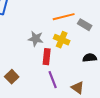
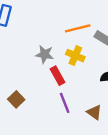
red rectangle: (47, 57) -> (58, 76), turned -35

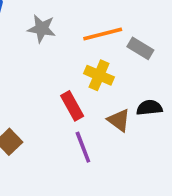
gray star: (45, 54) -> (42, 29), moved
brown triangle: (94, 112) -> (119, 120), moved

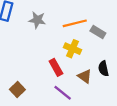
black semicircle: (149, 108) -> (103, 69), turned -96
purple line: (83, 147) -> (63, 93), turned -30

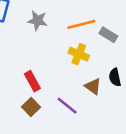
red rectangle: (56, 67) -> (32, 81), moved
brown square: (17, 89) -> (31, 107), moved

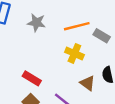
red rectangle: (32, 81) -> (32, 78), turned -30

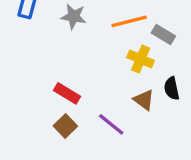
yellow cross: (74, 53) -> (141, 59), moved

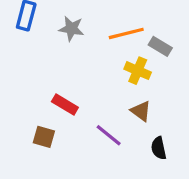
black semicircle: (172, 88) -> (159, 148), moved
brown square: (65, 126) -> (44, 137), moved, turned -30

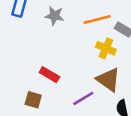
brown triangle: (141, 111) -> (108, 80), size x1.5
purple line: (109, 135) -> (83, 98), turned -70

